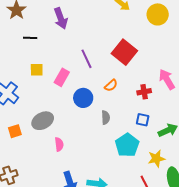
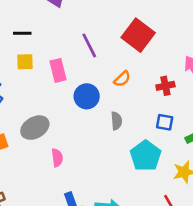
black line: (30, 38) -> (22, 33), moved
pink rectangle: (62, 77) -> (58, 70), turned -42

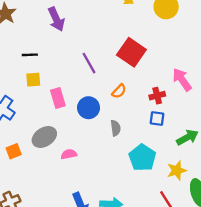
pink rectangle: (58, 70) -> (58, 98), moved
blue square: (165, 122) -> (157, 119), moved
pink semicircle: (57, 158) -> (69, 154), moved, turned -91

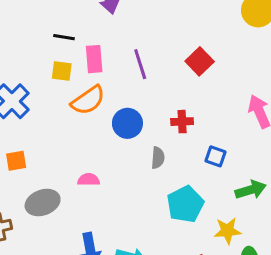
red square: (131, 52) -> (200, 61), size x0.7
orange semicircle: (119, 91) -> (88, 100), moved, size x1.6
red cross: (157, 96) -> (182, 122), moved
pink rectangle: (58, 98) -> (94, 59), moved
gray ellipse: (44, 137) -> (43, 203), moved

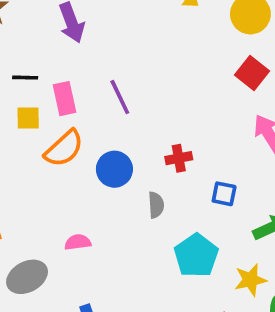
red square: (200, 61) -> (252, 73), moved

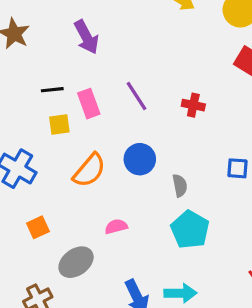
orange semicircle: (64, 148) -> (89, 170), moved
red cross: (179, 158) -> (193, 105), moved, turned 30
cyan pentagon: (196, 255) -> (190, 230), moved

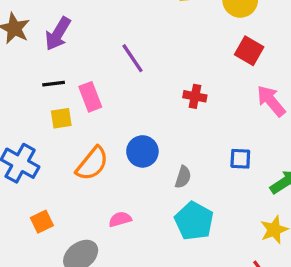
purple arrow: (86, 37) -> (58, 34), moved, turned 60
purple line: (136, 96) -> (133, 58), moved
gray semicircle: (180, 186) -> (183, 177), turned 30

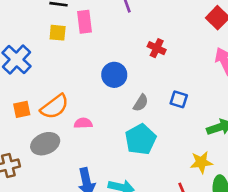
red cross: (195, 96) -> (157, 48), moved
blue square: (240, 159) -> (179, 99), moved
orange semicircle: (92, 164) -> (55, 107), moved

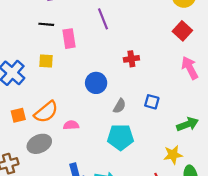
yellow square: (58, 33) -> (46, 61), moved
red cross: (157, 48) -> (131, 59), turned -32
cyan pentagon: (141, 139) -> (120, 137), turned 30

